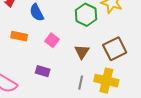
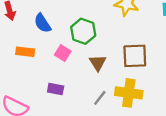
green hexagon: (86, 15) -> (83, 31), moved
brown square: (115, 49) -> (135, 56), turned 30
gray line: (81, 83) -> (100, 98), turned 32

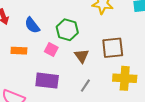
purple rectangle: (56, 89) -> (47, 81), size x1.6
yellow cross: (129, 93) -> (125, 78), moved

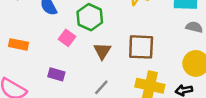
orange rectangle: (19, 51) -> (19, 44), moved
purple rectangle: (47, 81) -> (56, 74), size x0.6

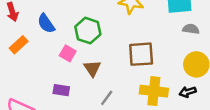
orange rectangle: (19, 44) -> (19, 45), moved, turned -48
brown triangle: (102, 51) -> (92, 68), moved

